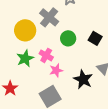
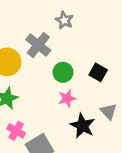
pink cross: (46, 55) -> (16, 131), moved
pink star: (56, 70) -> (67, 98), moved

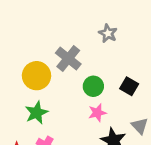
gray star: (64, 20) -> (108, 33), moved

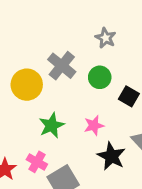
green circle: (93, 86) -> (100, 77), moved
green star: (37, 113) -> (52, 125), moved

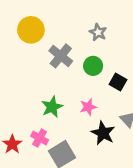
yellow circle: (27, 85) -> (31, 30), moved

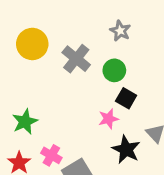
yellow circle: (31, 30) -> (32, 44), moved
black square: (118, 82) -> (126, 98), moved
green star: (52, 107) -> (25, 122), moved

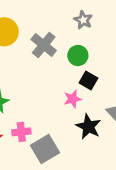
pink cross: (51, 155) -> (21, 132), turned -36

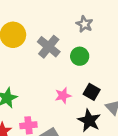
black square: (88, 81) -> (92, 92), moved
pink star: (73, 99) -> (63, 96), moved

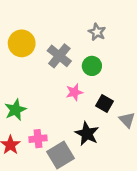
pink star: (63, 96) -> (74, 92), moved
black star: (89, 121) -> (87, 134), moved

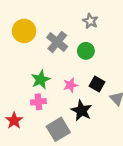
pink star: (74, 92) -> (70, 85), moved
green star: (15, 110) -> (41, 80), moved
pink cross: (38, 139) -> (38, 102), moved

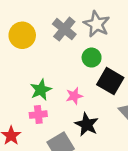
gray star: (90, 21) -> (97, 24), size x1.5
gray cross: (57, 42) -> (64, 29), moved
black square: (97, 84) -> (110, 81), moved, size x1.5

